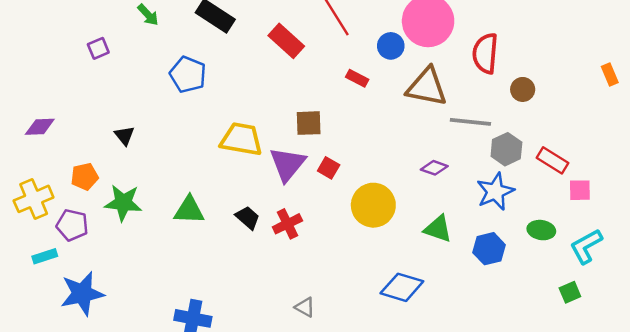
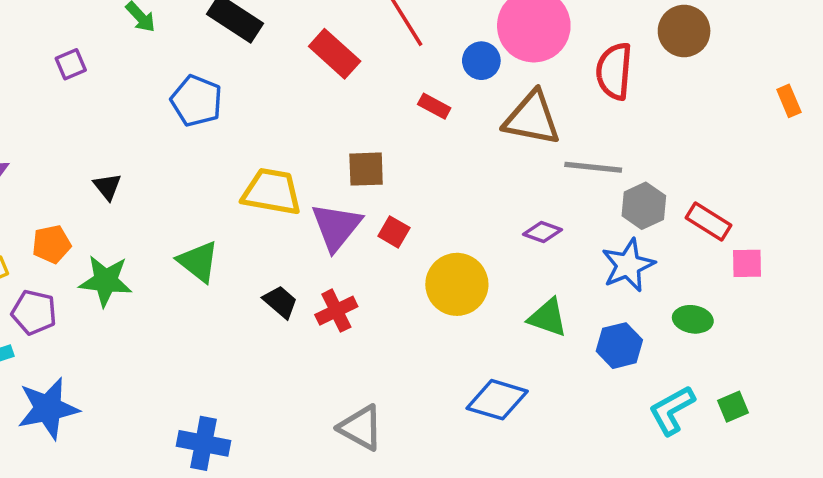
brown circle: (523, 89) -> (684, 31), moved, size x1.5
green triangle: (189, 210) -> (198, 262), moved, turned 36
cyan L-shape: (586, 246) -> (672, 410), moved
gray triangle: (305, 307) -> (361, 428), size x1.6

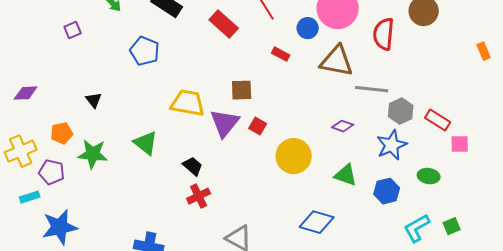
red cross: (336, 311) -> (199, 196), moved

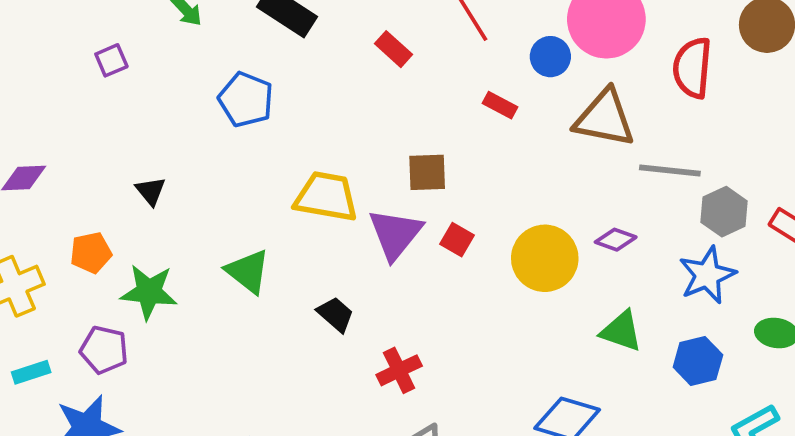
red rectangle: (224, 24) -> (393, 49), size x0.7
yellow circle: (294, 156) -> (545, 258), moved
purple pentagon: (52, 172) -> (104, 350), moved
red cross: (199, 196) -> (399, 370), moved

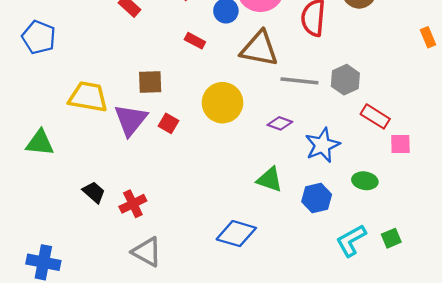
gray hexagon: (724, 212) -> (345, 80), moved
purple diamond: (616, 240) -> (280, 123), moved
yellow circle: (545, 258) -> (222, 103), moved
green triangle: (248, 271) -> (40, 143), turned -32
black trapezoid: (336, 314) -> (94, 192), moved

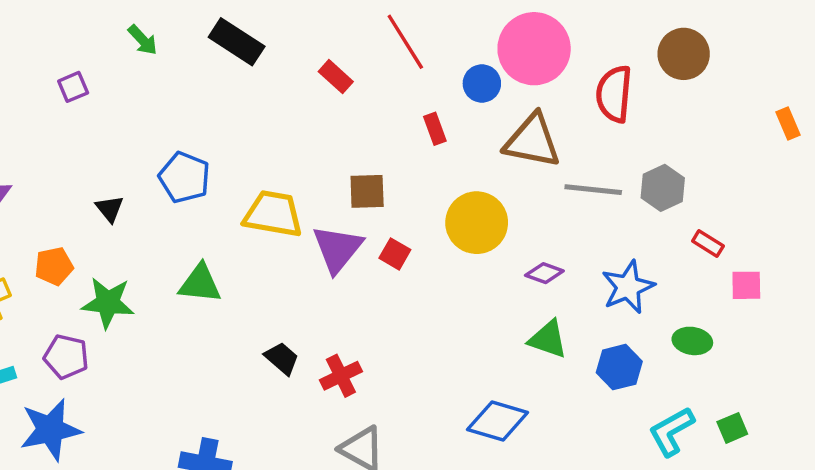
blue pentagon: (39, 37) -> (184, 177), moved
red rectangle: (195, 41) -> (435, 129), turned 42
red rectangle: (375, 116) -> (708, 244), size x0.7
purple diamond: (280, 123) -> (544, 273), moved

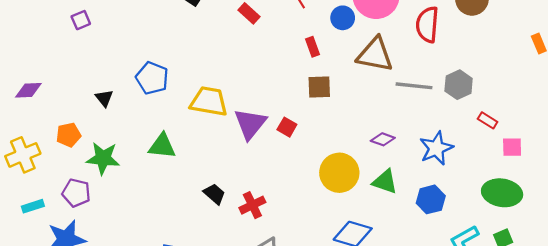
brown square: (367, 191) -> (319, 87), moved
yellow circle: (477, 223) -> (339, 173), moved
green ellipse: (692, 341) -> (502, 193), moved, size x1.6

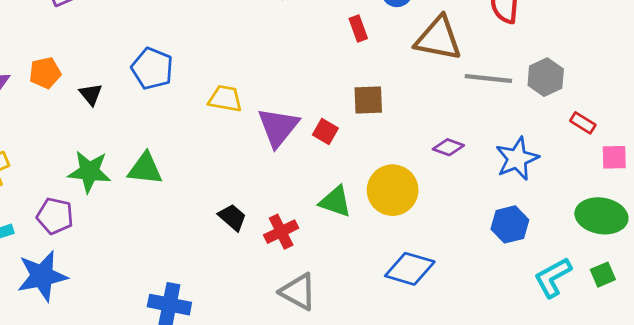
brown square: (319, 87) -> (368, 100), moved
yellow trapezoid: (209, 101) -> (225, 99), size x0.7
orange pentagon: (69, 135) -> (45, 73), moved
green triangle: (162, 146) -> (145, 169), moved
green triangle: (385, 182) -> (335, 202), moved

